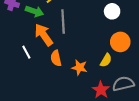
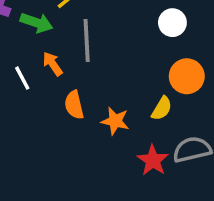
orange arrow: (44, 35) -> (53, 64), size x0.6
white line: (26, 52) -> (22, 78), moved

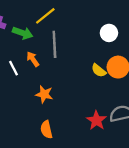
orange semicircle: (74, 105) -> (46, 130), moved
yellow semicircle: (162, 108) -> (99, 70), moved, turned 98
orange star: (115, 121) -> (44, 94), moved

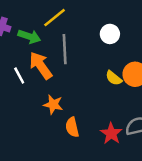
white circle: (109, 33) -> (110, 34), moved
orange arrow: (33, 59) -> (41, 65), size x1.6
orange semicircle: (46, 130) -> (72, 127), moved

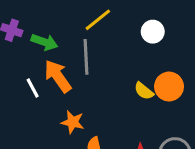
yellow line: (55, 18) -> (98, 20), moved
white circle: (110, 34) -> (153, 32), moved

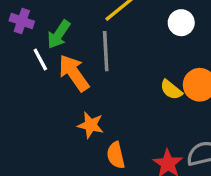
green arrow: (44, 42) -> (59, 34), turned 105
white line: (33, 88) -> (40, 60), moved

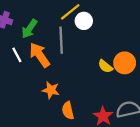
white circle: (181, 23) -> (84, 21), moved
white line: (40, 60) -> (17, 55), moved

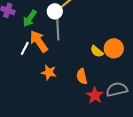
white circle: (84, 21) -> (55, 11), moved
white line: (17, 55) -> (25, 48), moved, turned 56
orange semicircle: (68, 111) -> (82, 76), moved

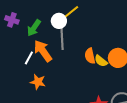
orange star: (49, 72) -> (38, 82), moved
orange semicircle: (82, 76) -> (90, 56), moved

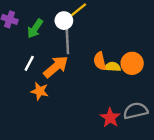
orange arrow: (43, 51) -> (56, 67), moved, turned 85
yellow semicircle: (101, 61) -> (112, 67), turned 144

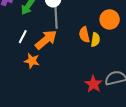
orange circle: (132, 63) -> (110, 19), moved
yellow semicircle: (112, 67) -> (95, 40), turned 96

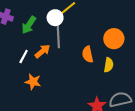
orange arrow: (46, 40) -> (42, 51), moved, size x0.7
yellow semicircle: (95, 40) -> (109, 65), moved

